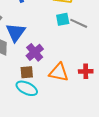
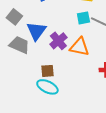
purple cross: (35, 52) -> (58, 41), moved
orange triangle: (59, 72) -> (79, 47), moved

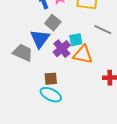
gray square: (14, 17) -> (53, 23), moved
cyan square: (83, 18) -> (76, 40), moved

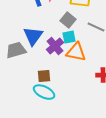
gray square: (53, 23) -> (68, 20), moved
gray trapezoid: (23, 53) -> (16, 50), turned -40

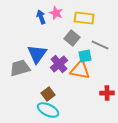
cyan square: (69, 37) -> (85, 56), moved
brown square: (44, 76) -> (48, 94), turned -32

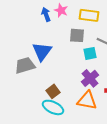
gray square: (72, 38) -> (77, 35), turned -35
purple cross: (59, 64) -> (90, 78), moved
orange triangle: (80, 70) -> (87, 100), moved

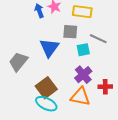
blue triangle: (42, 51) -> (49, 48), moved
gray trapezoid: (25, 65) -> (18, 62), turned -35
brown square: (53, 91) -> (46, 88), size x1.5

